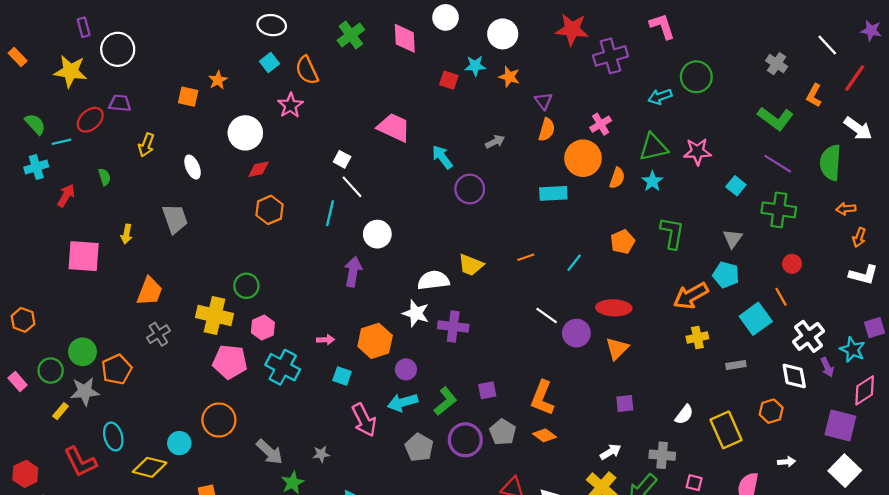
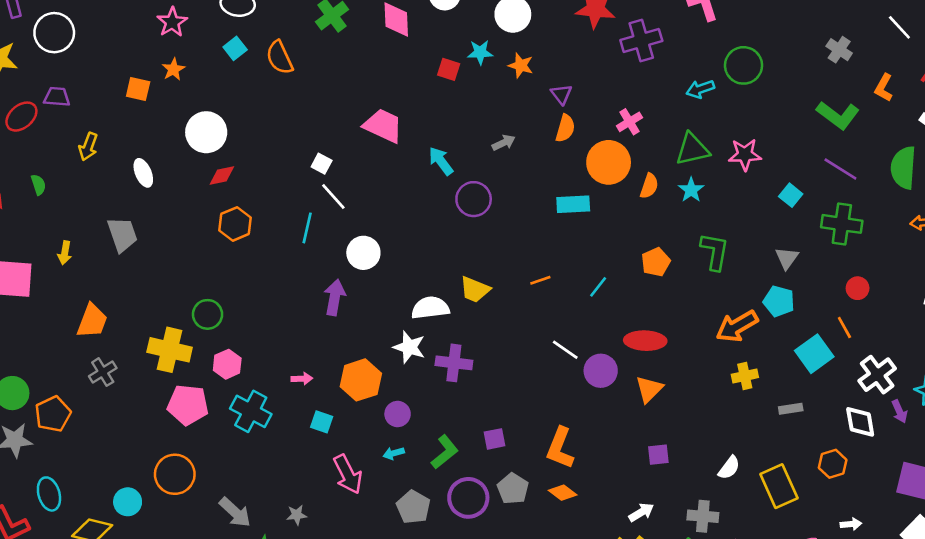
pink star: (290, 105) -> (172, 22), moved
cyan arrow: (403, 402) -> (394, 453), size x0.6

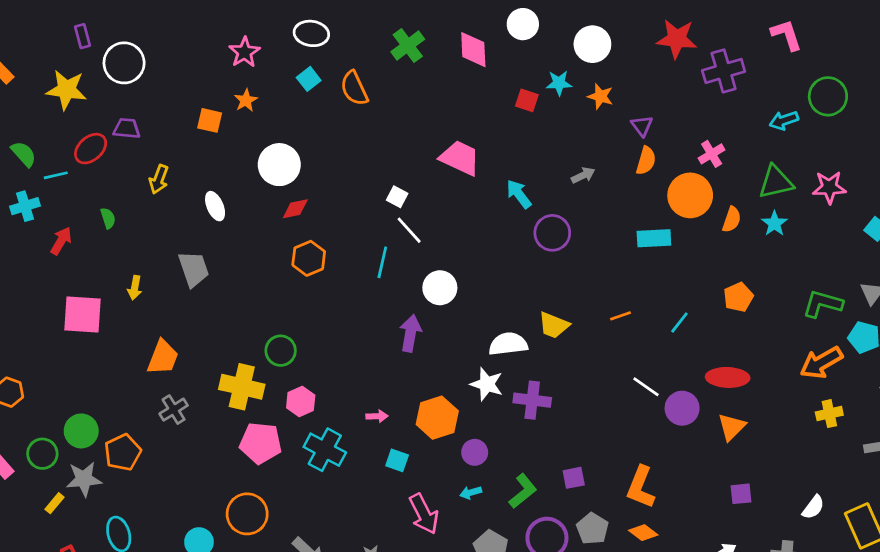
green L-shape: (715, 251) -> (823, 304), moved, turned -84

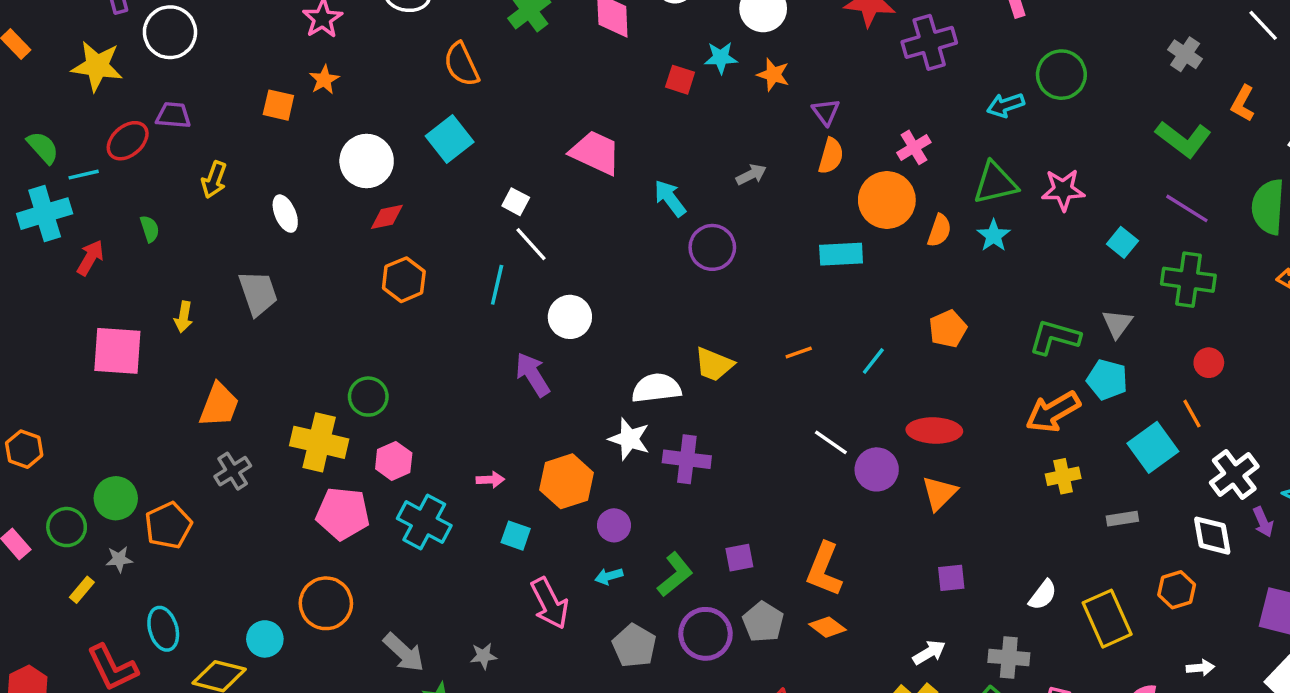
cyan square: (309, 79) -> (450, 139), moved, size x1.5
cyan cross: (25, 206) -> (45, 214), size x1.4
purple arrow: (410, 333) -> (533, 375), turned -42
gray star: (84, 479) -> (119, 559), size x0.6

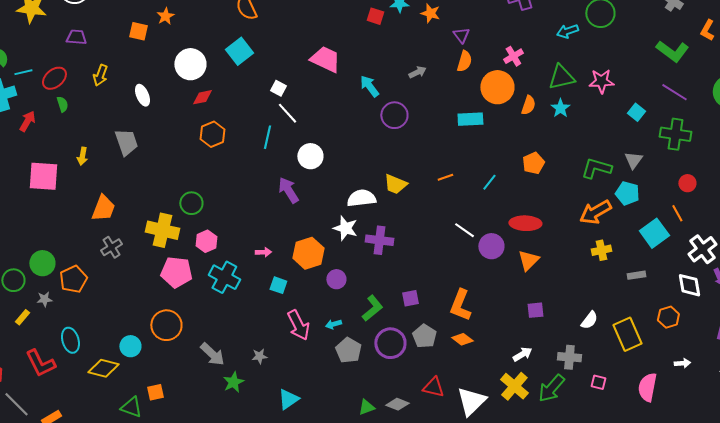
red ellipse: (128, 141) -> (54, 78), moved
cyan arrow: (609, 576) -> (333, 324), moved

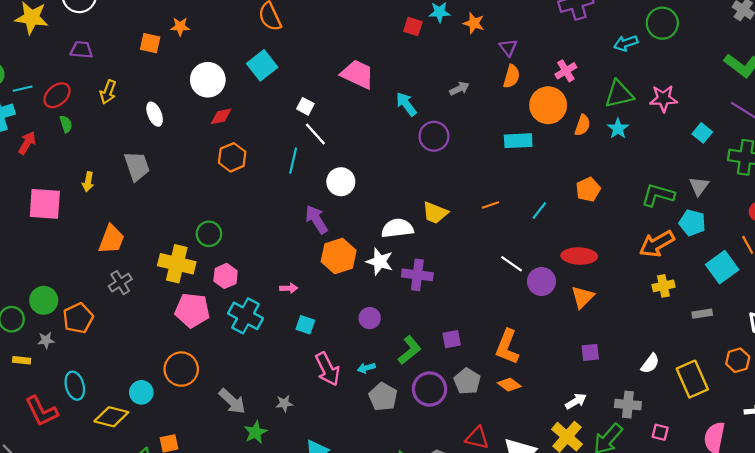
orange star: (165, 16) -> (180, 27), turned 30
orange hexagon: (308, 253) -> (339, 256), moved
yellow rectangle: (22, 317) -> (22, 360), turned 56

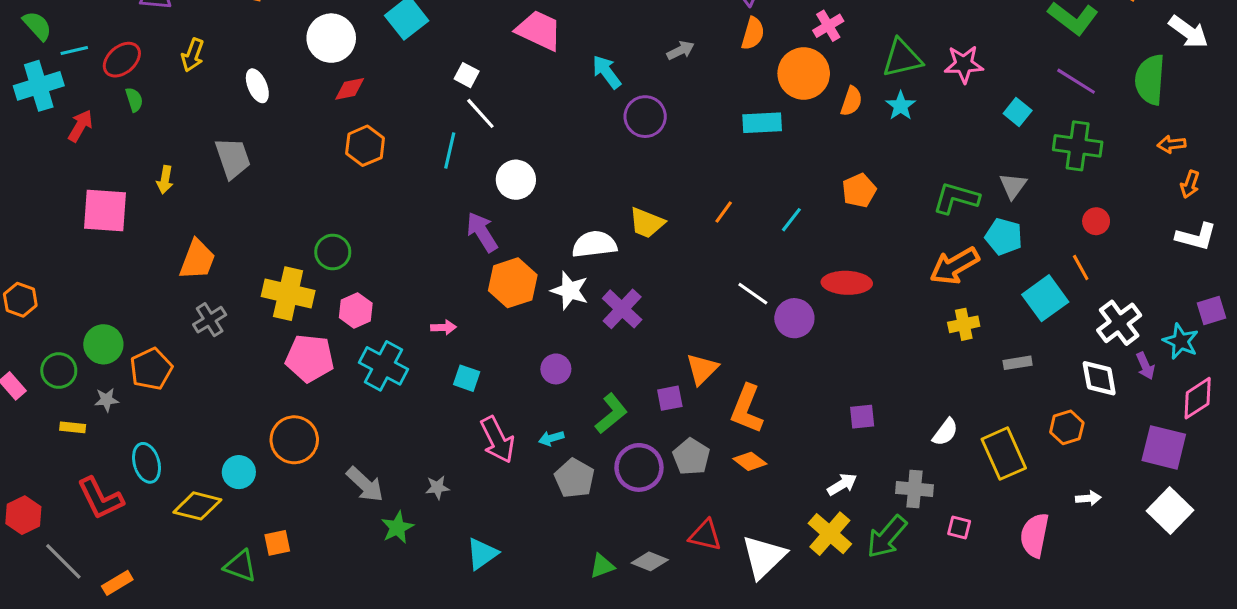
orange line: (490, 205) -> (724, 212), turned -35
purple cross: (417, 275) -> (622, 309), turned 36
orange triangle: (583, 297) -> (702, 369), moved

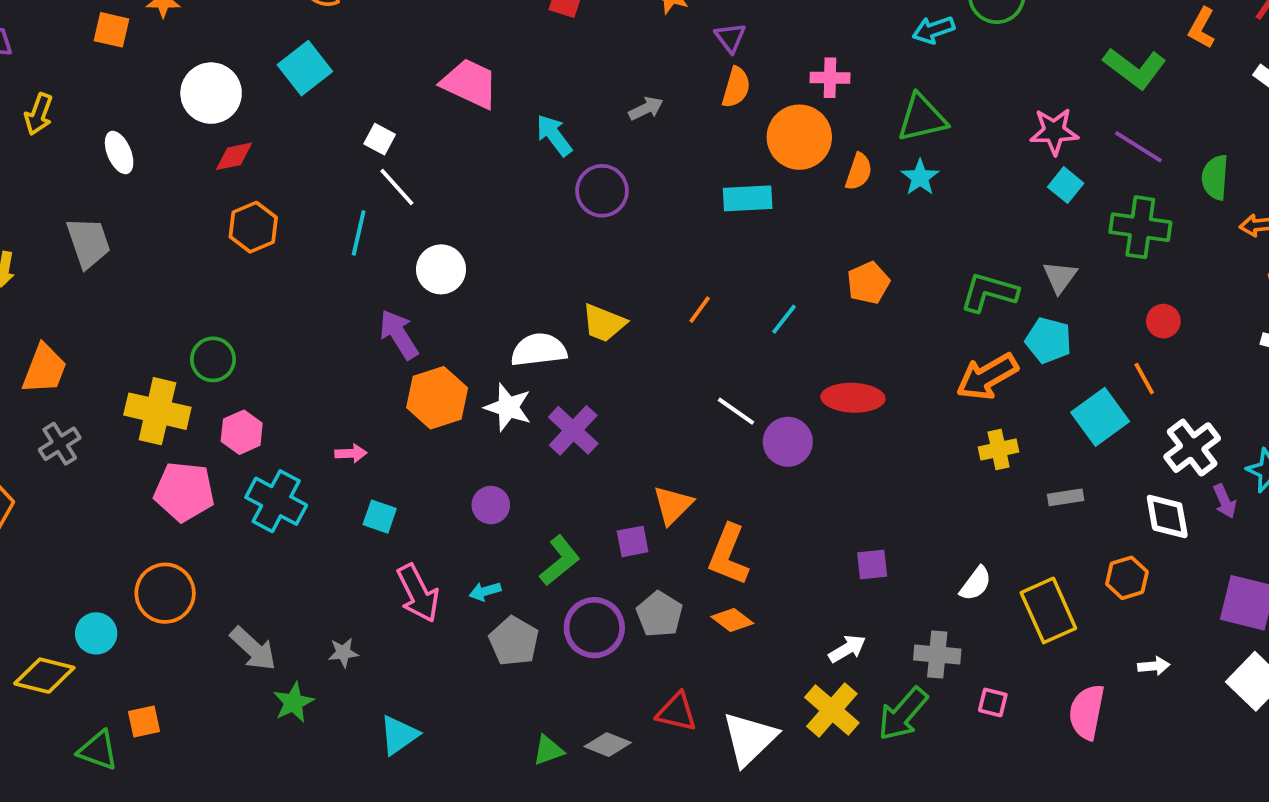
pink cross: (828, 26) -> (830, 78), turned 32
pink star: (964, 64) -> (1054, 131), moved
green semicircle: (1150, 80) -> (1215, 177), moved, size x0.7

